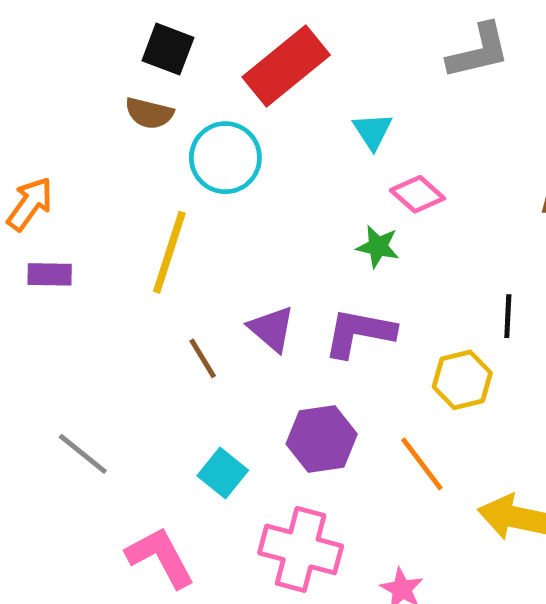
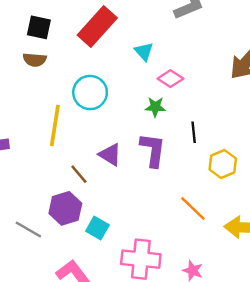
cyan circle: (225, 158) -> (90, 93), moved
black line: (508, 316) -> (194, 132), moved
purple L-shape: (359, 333) -> (153, 150), turned 96
yellow hexagon: (462, 380) -> (223, 164), moved
purple hexagon: (322, 439) -> (65, 208), moved

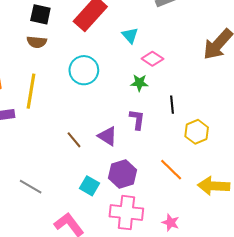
yellow line: (55, 125) -> (31, 91), moved
purple L-shape: (153, 150) -> (137, 119), size x0.7
purple triangle: (110, 155) -> (107, 136), moved
purple hexagon: (65, 208) -> (123, 174), moved

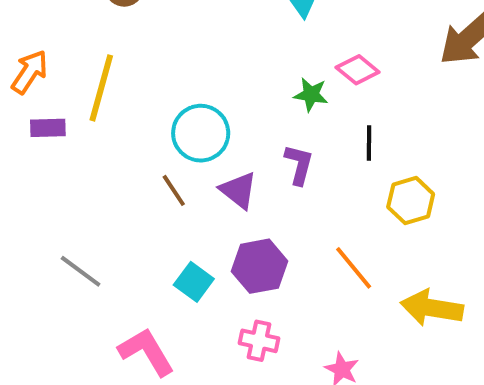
pink diamond: (152, 59) -> (358, 70), moved
cyan circle: (84, 70) -> (201, 133), moved
pink cross: (126, 213) -> (259, 341), size x0.6

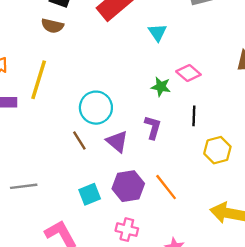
orange line: (354, 268) -> (166, 187), moved
gray line: (81, 271) -> (24, 186), turned -45
cyan square: (194, 282) -> (90, 194), turned 30

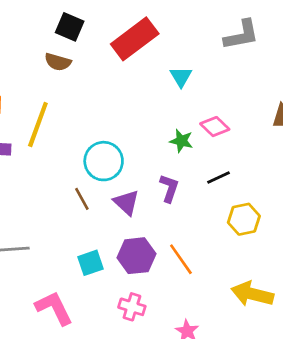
black line: (194, 116) -> (218, 177), turned 60

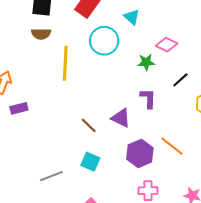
yellow line: (38, 125) -> (65, 63), moved
cyan circle: (104, 161) -> (104, 41), moved
cyan square: (90, 263) -> (90, 162), moved, turned -30

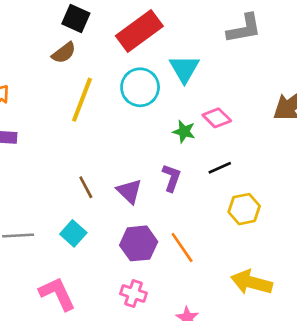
cyan triangle: (132, 17) -> (184, 69), size x1.4
brown semicircle: (41, 34) -> (64, 53), turned -54

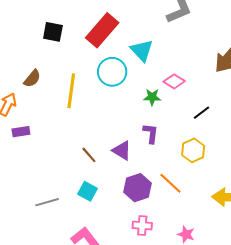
brown semicircle: (64, 53) -> (32, 79), moved
black line: (220, 168) -> (202, 113), moved
yellow hexagon: (244, 209) -> (193, 150), moved

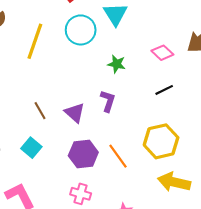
pink diamond: (174, 81) -> (162, 53), moved
yellow hexagon: (193, 150) -> (161, 141), moved, size x1.4

